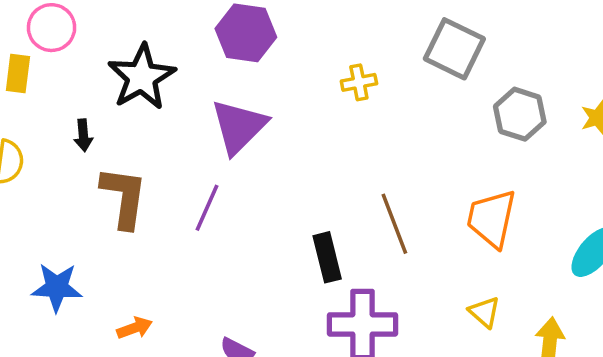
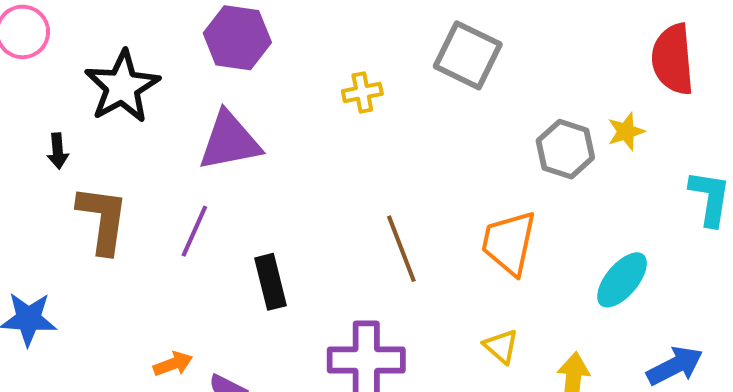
gray hexagon: (520, 114) -> (565, 149), moved
purple triangle: (239, 127) -> (230, 141), turned 34
black rectangle: (327, 257) -> (271, 282), moved
orange arrow: (135, 328) -> (173, 364), moved

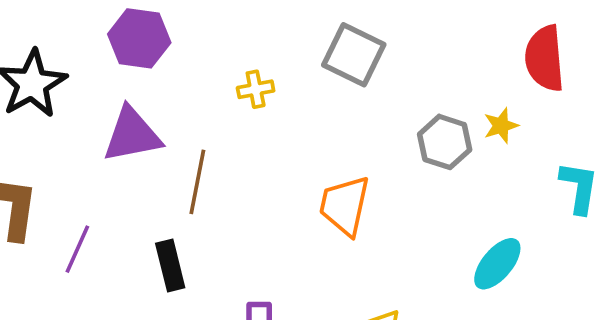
purple line: (194, 231) -> (77, 249), moved
orange trapezoid: (509, 243) -> (345, 206), moved
brown line: (401, 249) -> (197, 182), moved, turned 32

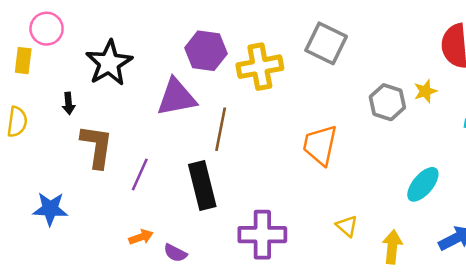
purple hexagon: (139, 38) -> (206, 51), moved
yellow cross: (256, 89) -> (260, 67), size x1.8
black rectangle: (170, 266) -> (202, 186), size x1.4

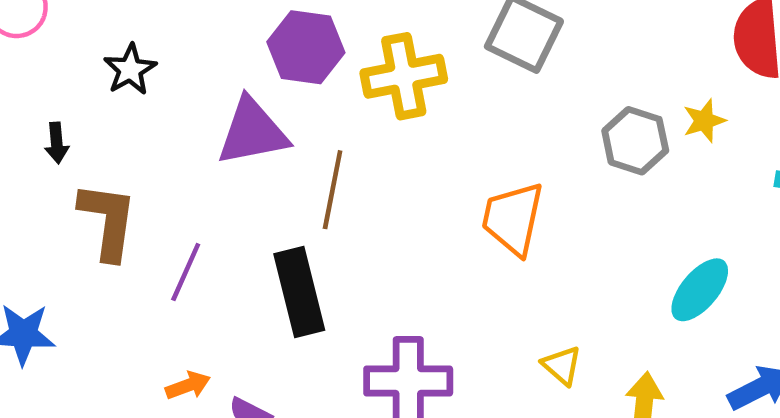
black star: (109, 63) -> (130, 69), size x0.6

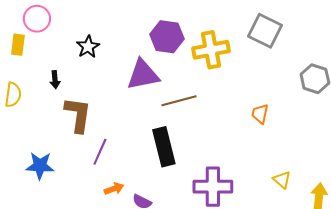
brown line: (333, 190) -> (179, 101), turned 64
orange trapezoid: (513, 219) -> (260, 114), size x0.6
purple line: (186, 272) -> (100, 152), moved

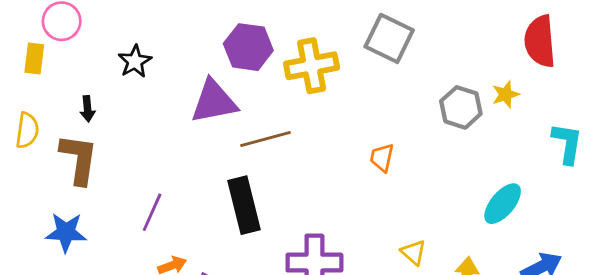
brown L-shape: (78, 115) -> (79, 159), moved

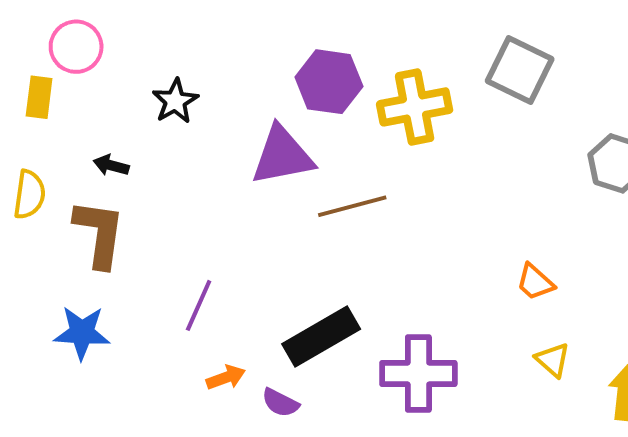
black arrow: (87, 109) -> (111, 165), turned 110
orange trapezoid: (382, 158) -> (535, 282), moved, turned -60
black rectangle: (244, 205) -> (321, 337), moved, turned 74

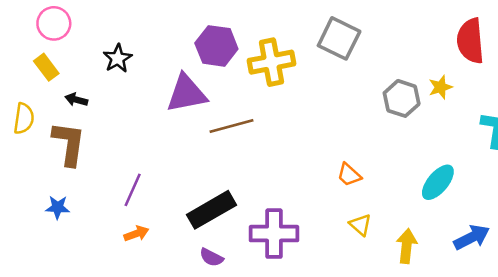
yellow rectangle: (39, 97) -> (46, 67), moved, turned -44
blue star: (82, 333) -> (58, 207), size x0.7
orange arrow: (226, 377) -> (136, 234), moved
purple semicircle: (280, 403) -> (211, 257), moved

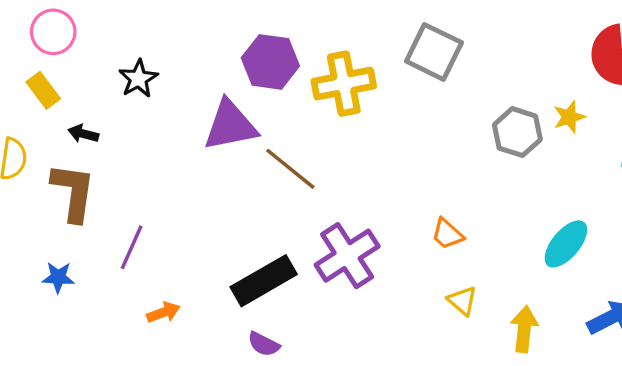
brown line: (231, 126) -> (290, 169), turned 54
purple line: (133, 190) -> (132, 247), moved
purple cross: (274, 234) -> (347, 256), moved, turned -33

